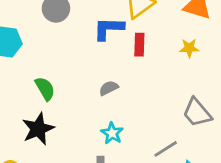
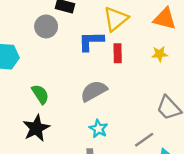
gray semicircle: (109, 88) -> (94, 91), size x1.6

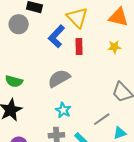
yellow triangle: (116, 19) -> (77, 18), turned -35
blue L-shape: (91, 41) -> (56, 36), turned -45
green semicircle: (40, 94) -> (14, 81), turned 138

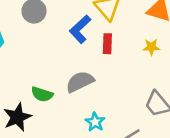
green semicircle: (14, 81) -> (42, 94), moved
cyan star: (63, 110) -> (95, 122), moved

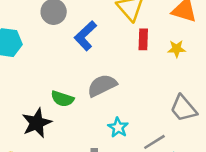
blue L-shape: (80, 29) -> (85, 36), moved
red rectangle: (107, 44) -> (143, 39), moved

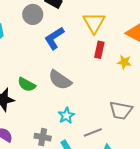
gray semicircle: (102, 85) -> (60, 80), turned -130
gray trapezoid: (183, 108) -> (121, 110), turned -50

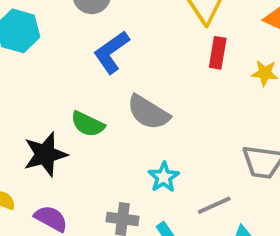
blue L-shape: (54, 38) -> (111, 52), moved

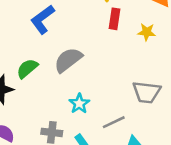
gray semicircle: (148, 112) -> (68, 60), turned 112
green semicircle: (88, 124) -> (27, 68), turned 115

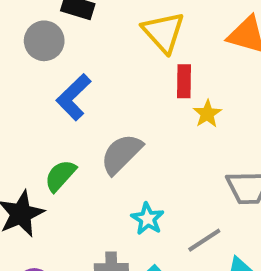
yellow star: (147, 32) -> (207, 114), moved, turned -30

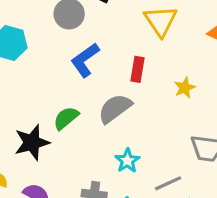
red rectangle: (184, 81) -> (137, 69), moved

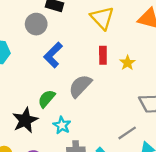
red rectangle: (137, 69) -> (103, 55), moved
cyan star: (127, 161) -> (62, 125), moved

